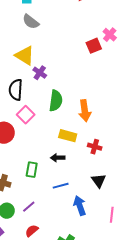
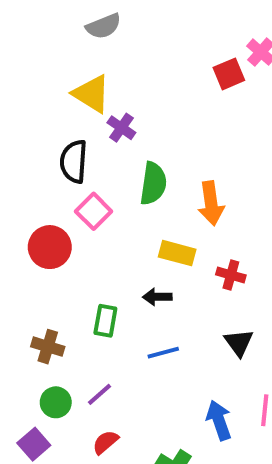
gray semicircle: (31, 22) -> (103, 26), turned -60
blue arrow: (80, 206) -> (219, 420), moved

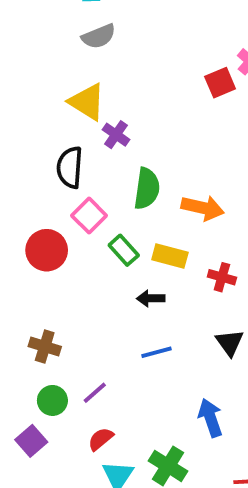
orange arrow: (211, 203) -> (203, 208), turned -69
green rectangle: (105, 321) -> (124, 250), moved, turned -52

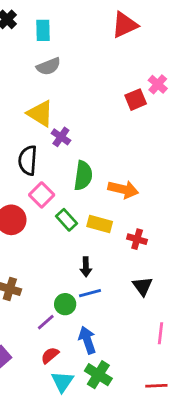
black arrow: (151, 298) -> (86, 267), moved, turned -90
green circle: (52, 400) -> (65, 304), moved
blue arrow: (210, 418) -> (87, 340), moved

